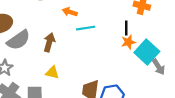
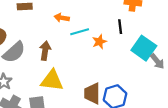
orange star: (128, 42) -> (99, 42), moved
yellow triangle: (52, 73) -> (52, 80), size x1.6

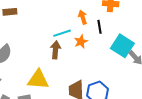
orange arrow: (62, 18) -> (83, 17), moved, turned 64
brown arrow: (45, 51) -> (55, 50), moved

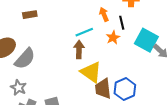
orange star: (81, 42) -> (113, 38), moved
yellow triangle: (38, 80) -> (91, 72), moved, turned 35

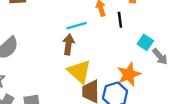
orange star: (113, 38) -> (129, 74), moved, size x1.5
cyan square: (146, 40) -> (145, 42), size x0.6

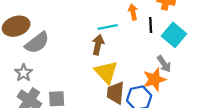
cyan square: (145, 42) -> (174, 35), moved, size x1.5
gray arrow: (160, 56) -> (164, 64), moved

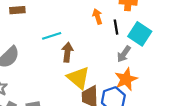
cyan line: (108, 27) -> (52, 36), moved
gray arrow: (164, 64) -> (124, 54), moved, turned 77

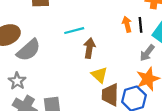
orange arrow: (97, 16) -> (127, 24), moved
yellow triangle: (78, 78) -> (99, 75), size x0.7

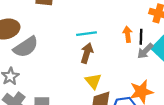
cyan line: (74, 31) -> (86, 34), moved
gray arrow: (147, 53) -> (145, 51), moved

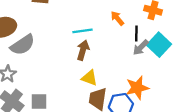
orange arrow: (128, 34) -> (117, 18), moved, turned -32
yellow triangle: (93, 81) -> (90, 78), turned -30

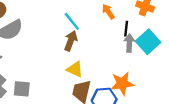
cyan line: (82, 31) -> (72, 21), turned 54
gray arrow: (141, 47) -> (129, 43), turned 132

